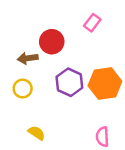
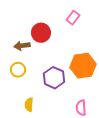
purple hexagon: (69, 82) -> (54, 78), moved
yellow semicircle: (37, 133) -> (29, 105), turned -120

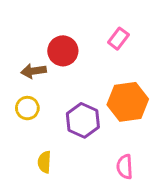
pink rectangle: (73, 18) -> (118, 39), moved

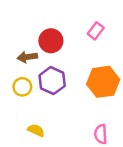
purple hexagon: (83, 120) -> (52, 81), moved
yellow semicircle: (44, 162) -> (36, 130), turned 112

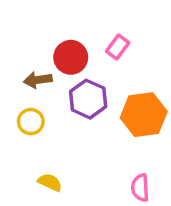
pink rectangle: (96, 31) -> (118, 47), moved
purple hexagon: (52, 81) -> (88, 99), moved

